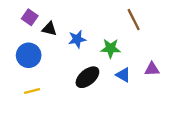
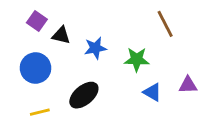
black ellipse: (87, 77) -> (84, 95), moved

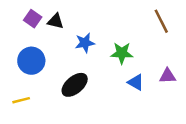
brown line: (165, 24) -> (161, 21), moved
black triangle: (61, 35) -> (56, 21), moved
yellow line: (40, 112) -> (21, 100), moved

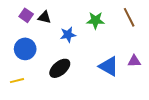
green star: (122, 53) -> (95, 20), moved
blue triangle: (136, 82) -> (109, 66), size x1.5

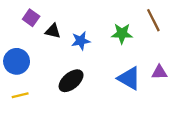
black triangle: (45, 17) -> (53, 31), moved
green star: (95, 20) -> (122, 34), moved
blue circle: (25, 49) -> (17, 61), moved

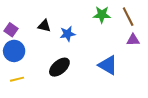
purple square: (31, 18) -> (11, 30), moved
green star: (122, 34) -> (102, 15), moved
purple triangle: (159, 72) -> (133, 40), moved

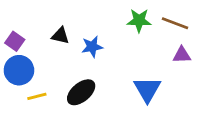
brown line: (128, 17) -> (175, 23), turned -42
blue triangle: (108, 65) -> (147, 90), turned 30
yellow line: (17, 79) -> (37, 96), moved

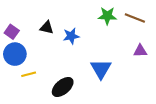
purple triangle: (182, 55) -> (140, 51), moved
blue triangle: (147, 90) -> (101, 69), moved
black ellipse: (81, 92) -> (63, 87), moved

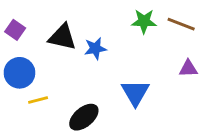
black triangle: (47, 28) -> (62, 37), size x1.5
purple square: (12, 32) -> (15, 30), moved

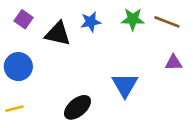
purple square: (15, 30) -> (24, 19), moved
blue star: (95, 48) -> (91, 22), moved
yellow line: (38, 100) -> (14, 109), moved

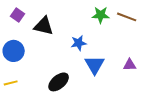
blue star: (91, 22) -> (79, 43), moved
purple triangle: (174, 63) -> (130, 65), moved

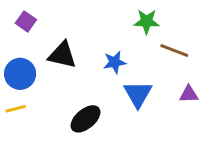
brown line: (127, 17) -> (174, 51), moved
black triangle: (44, 26) -> (62, 55), moved
yellow line: (11, 83) -> (16, 109), moved

